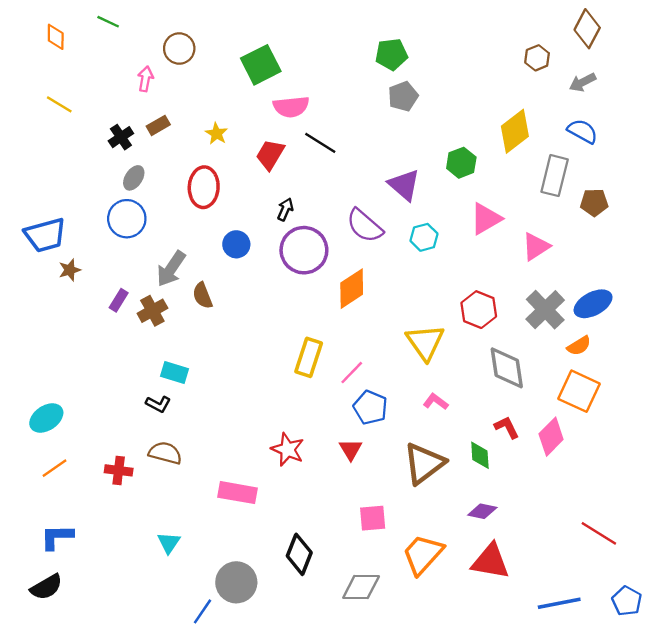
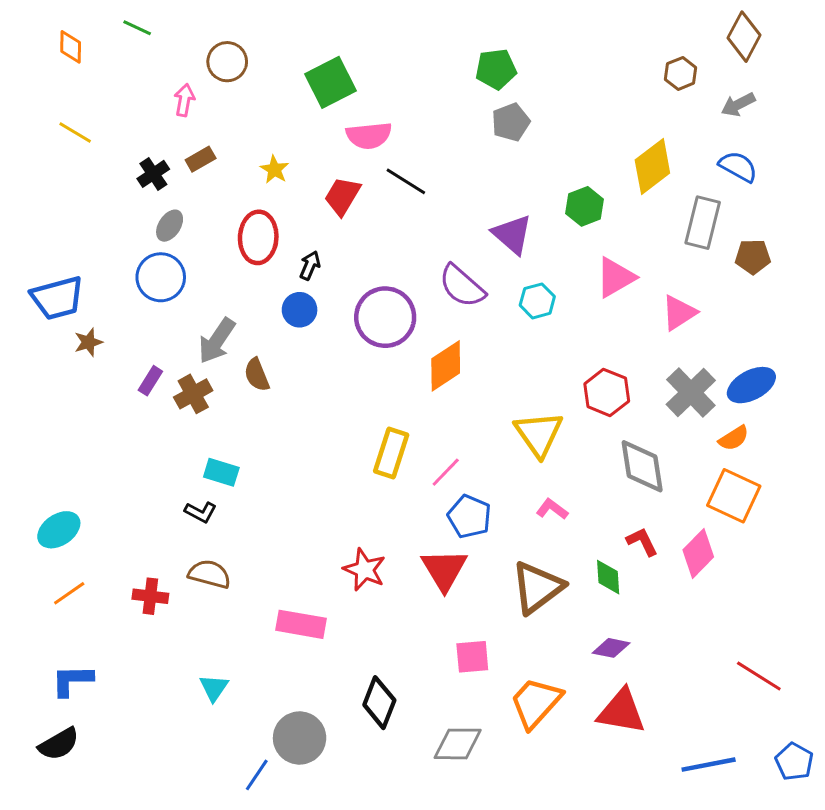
black arrow: (285, 209) -> (310, 265), moved
red triangle: (351, 449) -> (444, 570), size x1.6

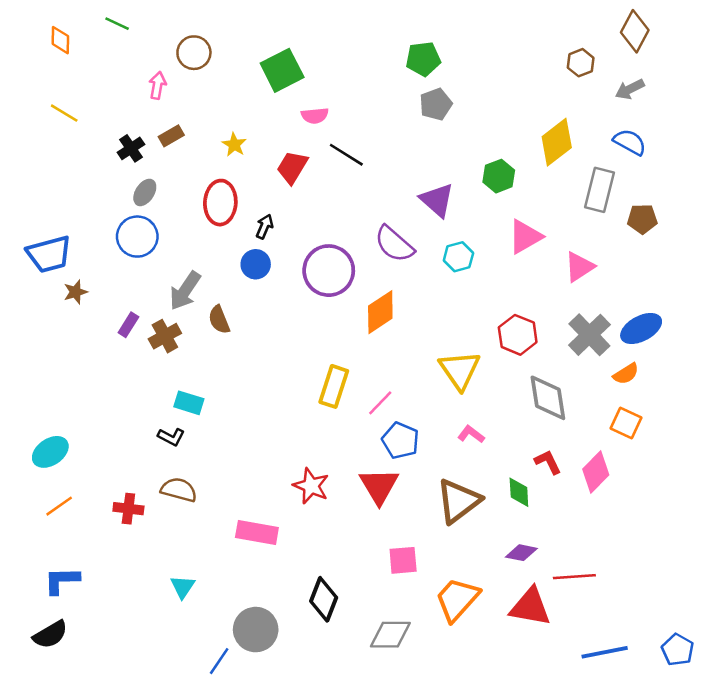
pink semicircle: (369, 136) -> (315, 116), size x0.7
orange square: (734, 496) -> (626, 423), size x0.7
red line: (759, 676) -> (574, 577), moved, turned -36

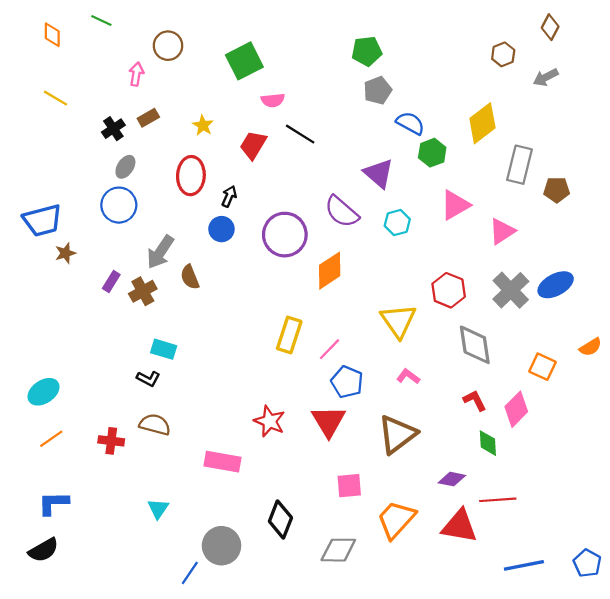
brown diamond: (635, 31) -> (550, 27), size x0.7
blue semicircle: (630, 142) -> (410, 123), moved
orange semicircle: (626, 374) -> (591, 347), moved
green diamond: (519, 492) -> (488, 443), moved

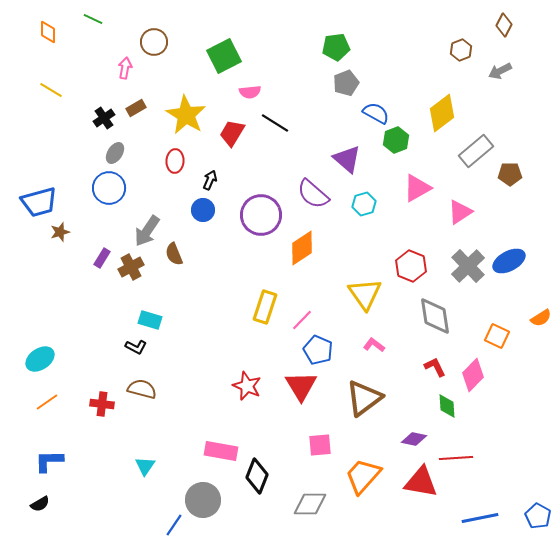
yellow star: (203, 125) -> (186, 115), size x2.0
gray rectangle: (520, 165) -> (476, 151), turned 36
red ellipse: (191, 176) -> (175, 161), size x0.7
pink rectangle: (223, 462) -> (221, 451), moved
black semicircle: (44, 550) -> (40, 504), size x0.7

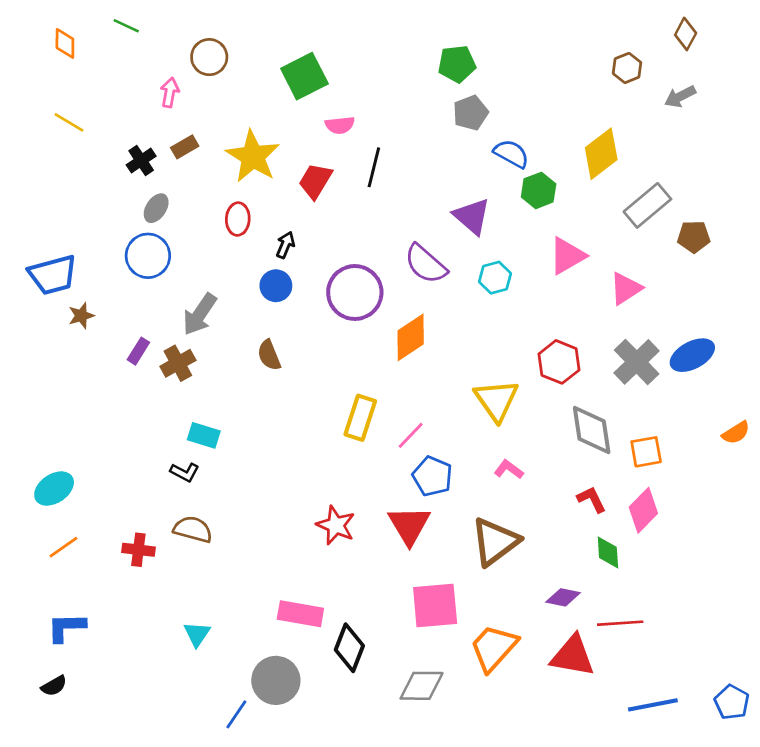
black line: (275, 123) -> (374, 167), turned 72
brown semicircle: (174, 254) -> (269, 355), moved
orange square: (497, 336) -> (646, 452), moved, turned -35
pink square: (320, 445) -> (435, 606), size x1.5

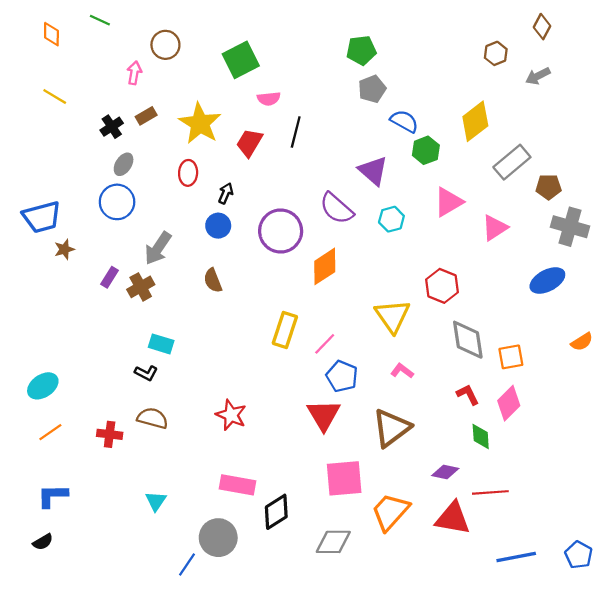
gray cross: (637, 362) -> (570, 227), moved, turned -30
red star: (336, 525) -> (231, 415), moved
black diamond: (349, 648) -> (276, 512), turned 36

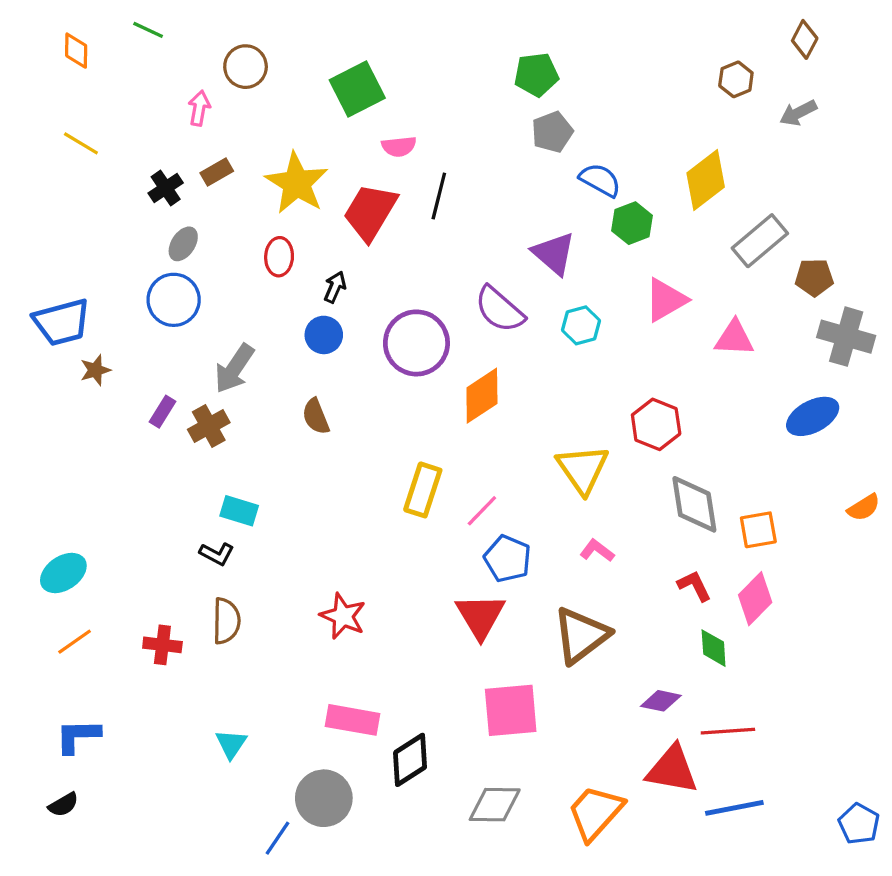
red trapezoid: (249, 143) -> (370, 212), size x1.4
pink triangle: (495, 228) -> (734, 338), turned 36
brown semicircle: (153, 418) -> (226, 621), turned 76
orange trapezoid: (390, 512) -> (595, 813), moved
blue line: (516, 557) -> (734, 808), moved

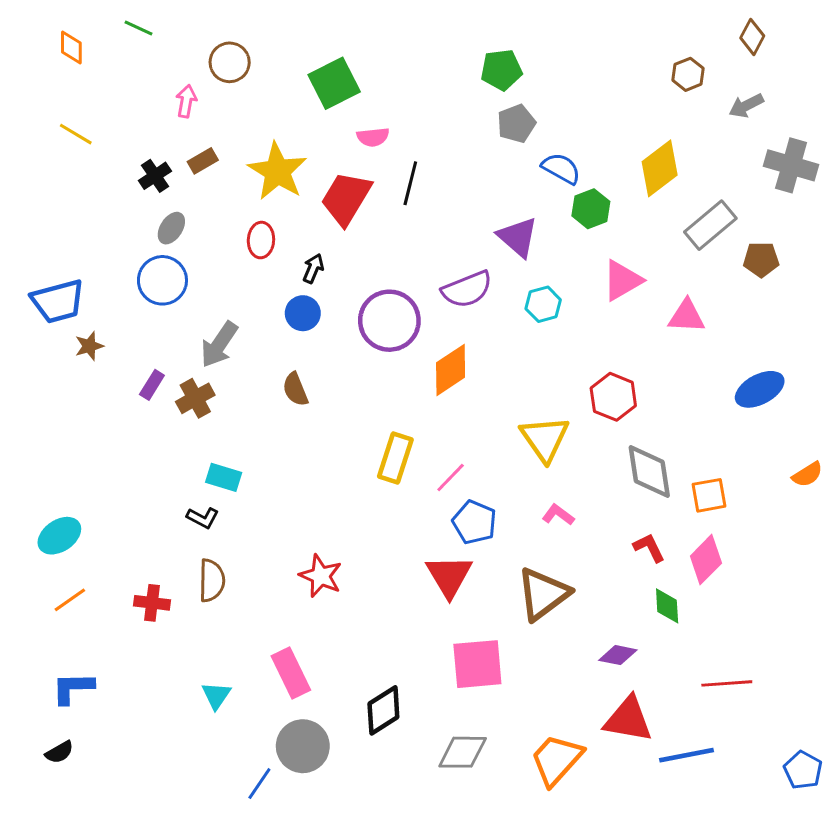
purple semicircle: (500, 309) -> (467, 289), turned -63
gray cross: (846, 337) -> (791, 165), moved
pink rectangle: (353, 720) -> (291, 673), moved, turned 54
red line: (728, 731) -> (727, 683), moved

